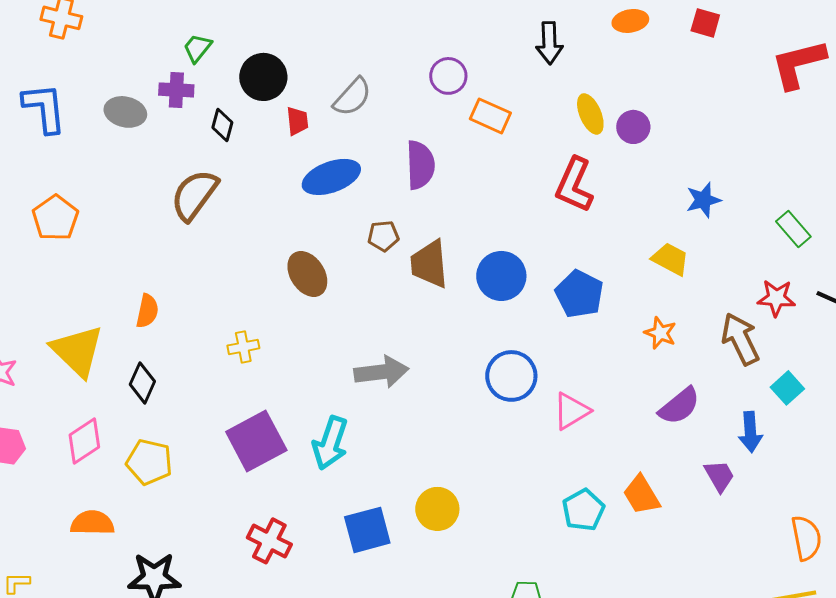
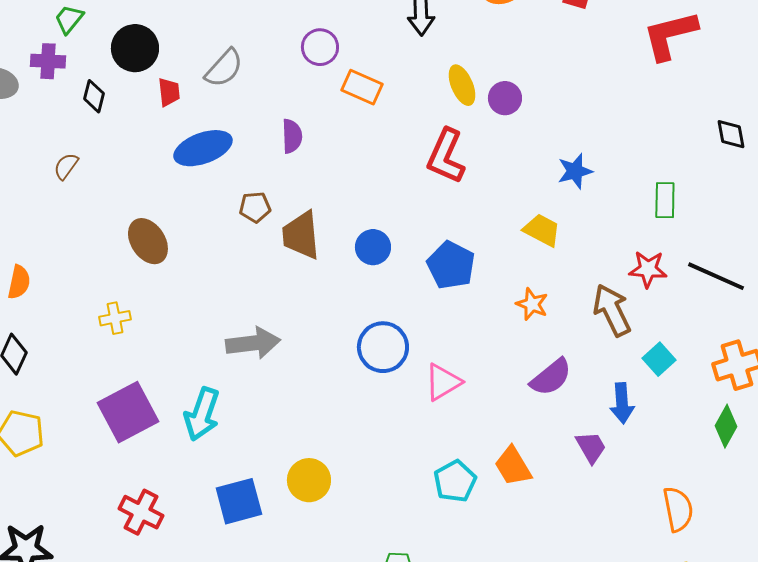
purple semicircle: (420, 165) -> (292, 136), size x0.7
brown semicircle: (194, 195) -> (66, 166), size x0.5
green rectangle: (793, 229) -> (665, 200), turned 42
brown ellipse: (307, 274) -> (148, 241), moved
blue circle: (501, 276) -> (373, 247), size x0.7

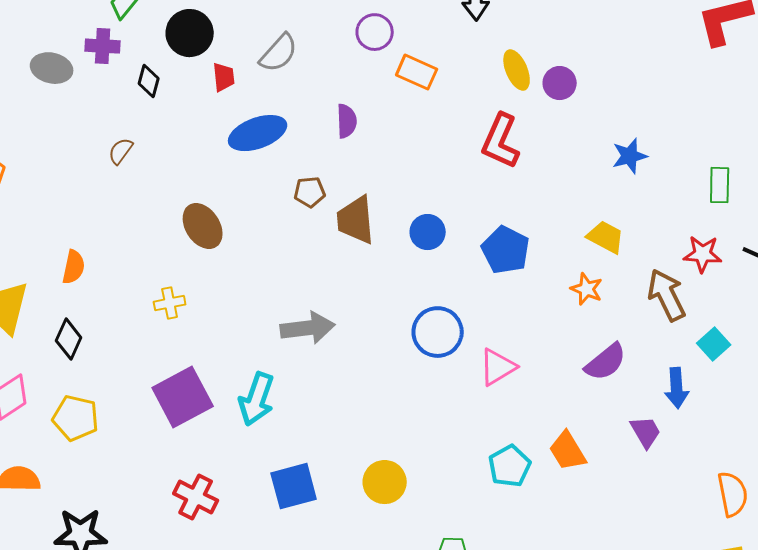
yellow trapezoid: (542, 230) -> (606, 237), moved
yellow circle: (309, 480) -> (385, 482), moved

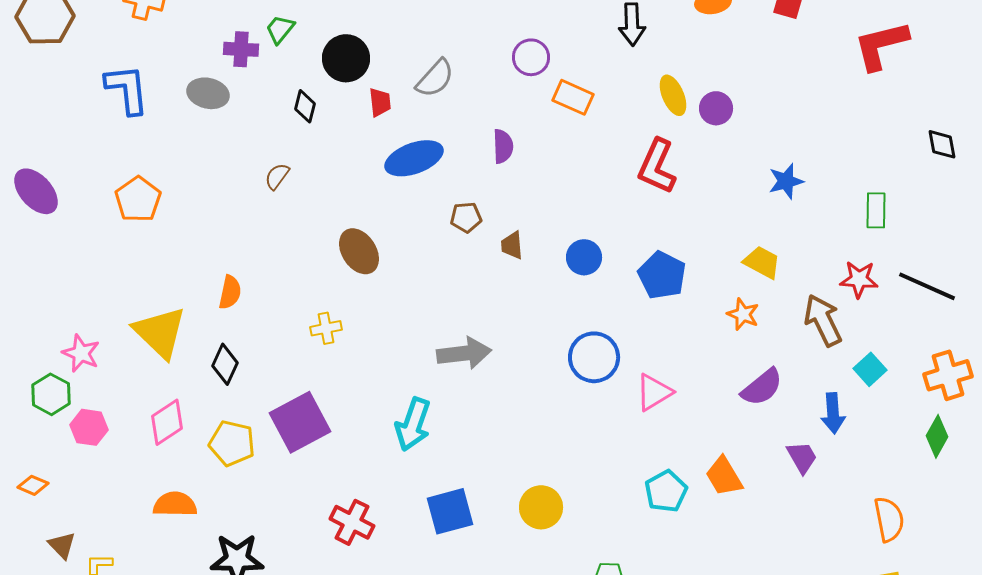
purple cross: (103, 46) -> (241, 49), moved
brown trapezoid: (356, 220) -> (512, 245), size x0.6
purple square: (183, 397) -> (300, 422), moved

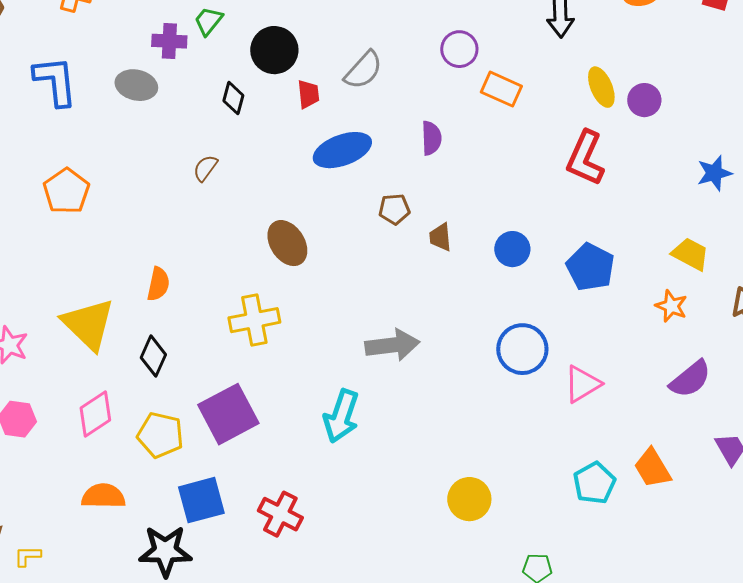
yellow cross: (326, 328) -> (254, 320), size x1.6
blue square: (450, 511) -> (201, 500), moved

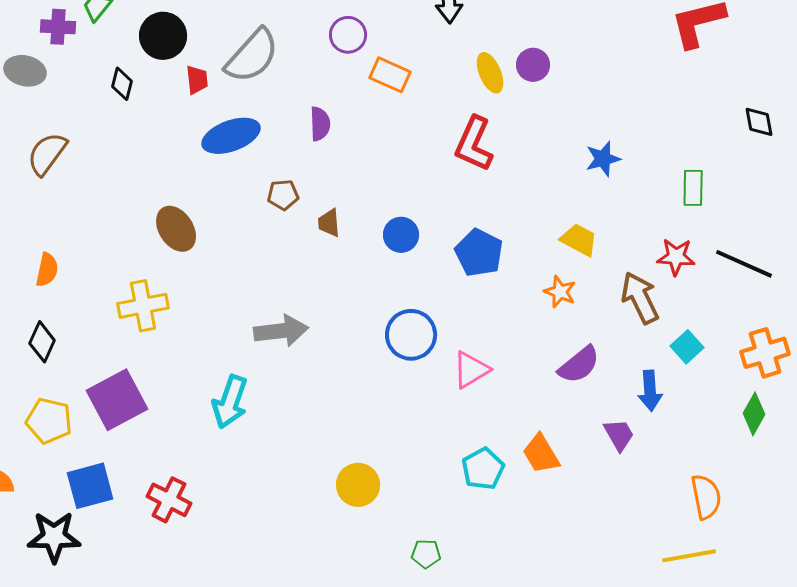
gray semicircle: (363, 70) -> (252, 56), size x1.4
purple circle: (644, 100) -> (533, 65), moved
brown semicircle: (205, 168) -> (47, 154), moved, size x1.6

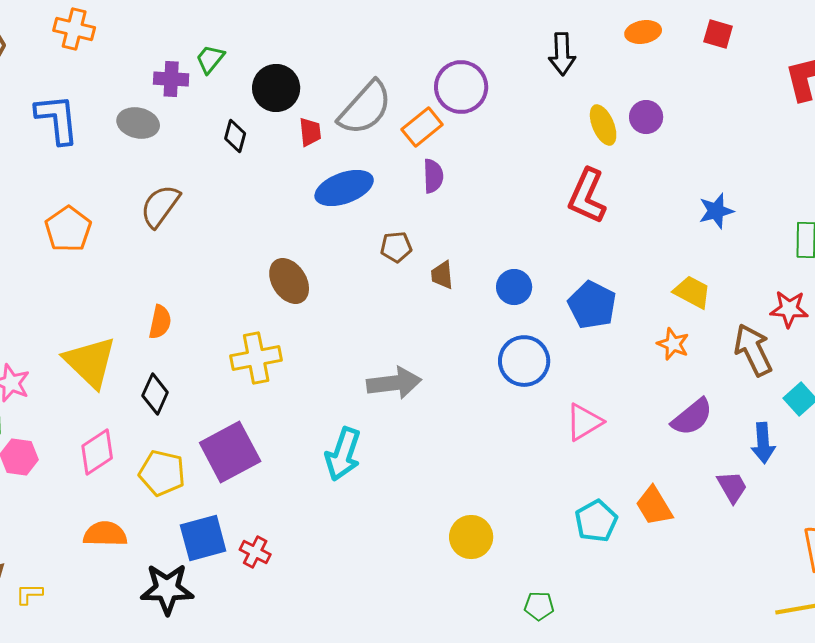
purple circle: (348, 35) -> (461, 87), size x1.4
orange rectangle: (390, 75) -> (422, 127), moved, turned -63
blue circle: (411, 335) -> (524, 361), moved
red cross: (169, 500) -> (255, 552), moved, size x0.7

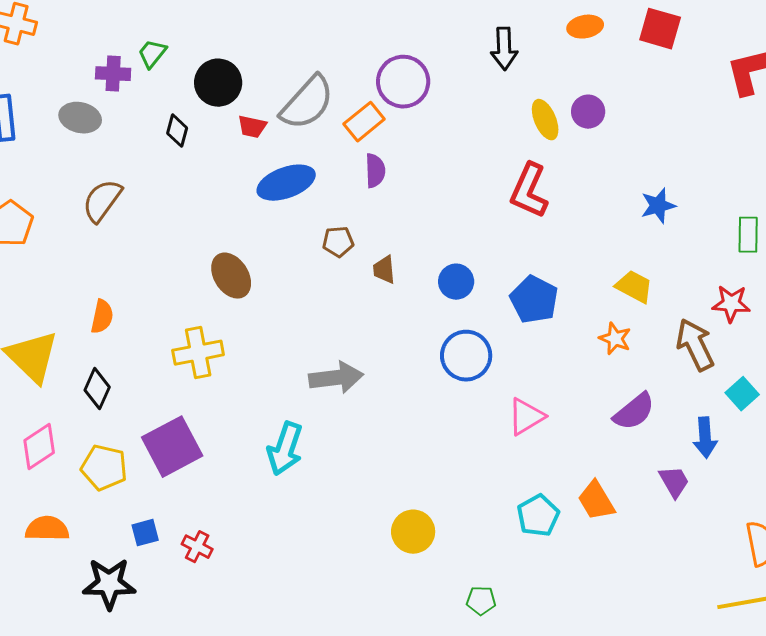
red square: (718, 34) -> (660, 29), size x1.4
red trapezoid: (310, 132) -> (252, 127), turned 108
blue square: (203, 538) -> (145, 533), size x0.6

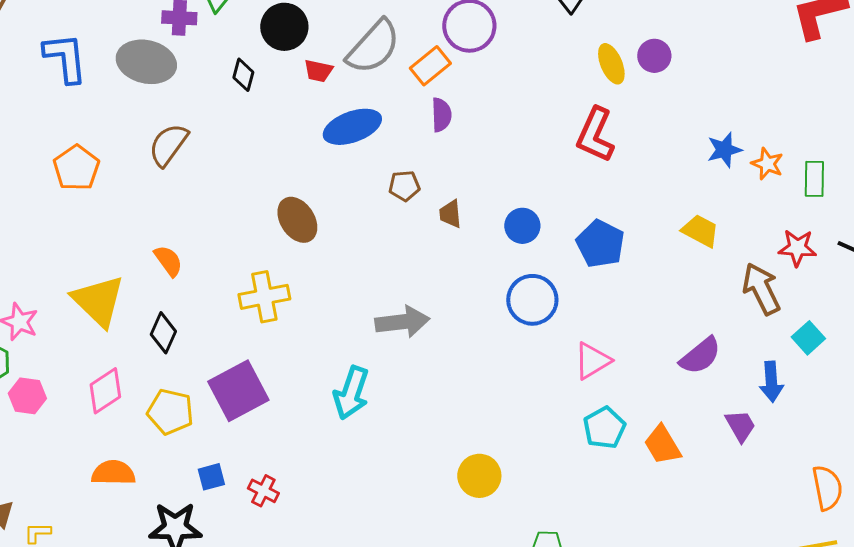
gray ellipse: (80, 118) -> (146, 62), size x1.4
orange semicircle: (102, 317) -> (168, 261), turned -48
orange star: (615, 339) -> (767, 164), moved
cyan pentagon: (538, 516) -> (604, 428), moved

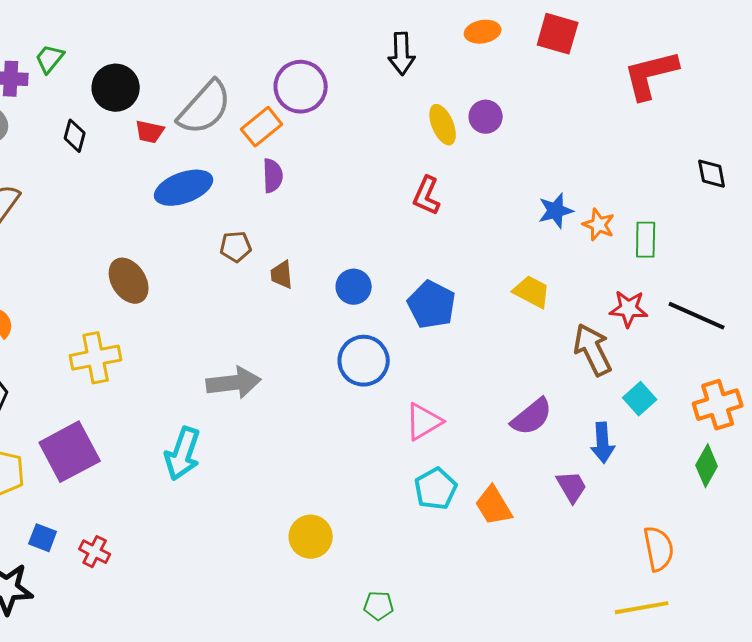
red L-shape: (595, 135) -> (427, 196), size x0.7
blue square: (211, 477) -> (43, 538), turned 36

